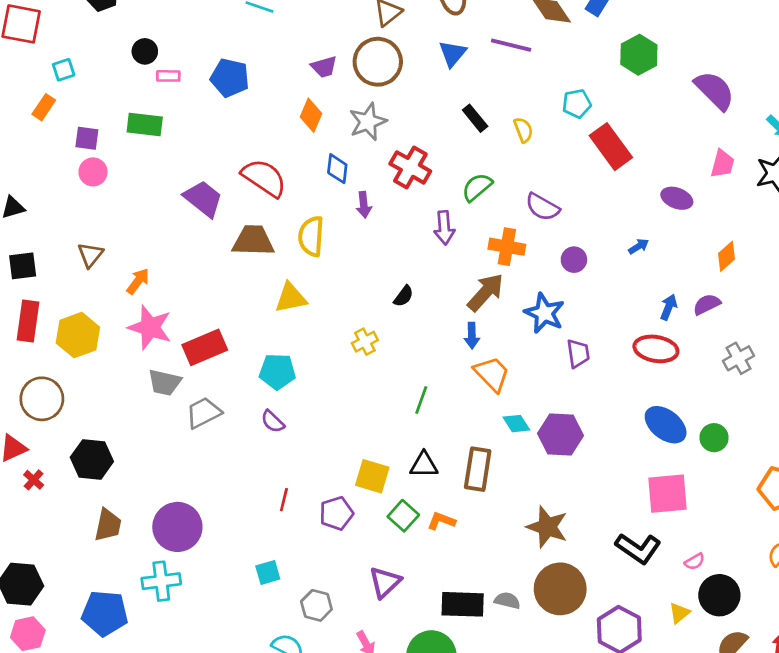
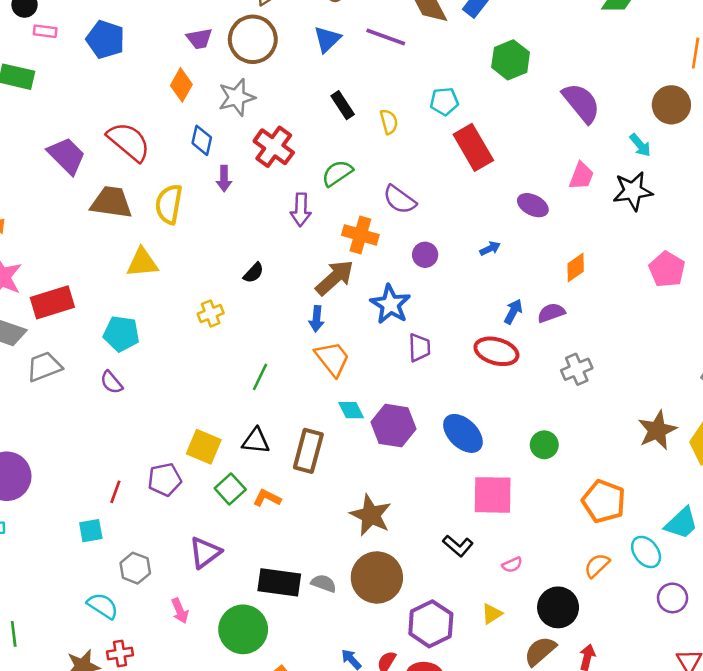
blue ellipse: (666, 425) -> (463, 433), moved
red line: (284, 500) -> (115, 492), moved
black L-shape: (638, 548) -> (458, 546), size x0.7
black circle: (719, 595) -> (558, 607), moved

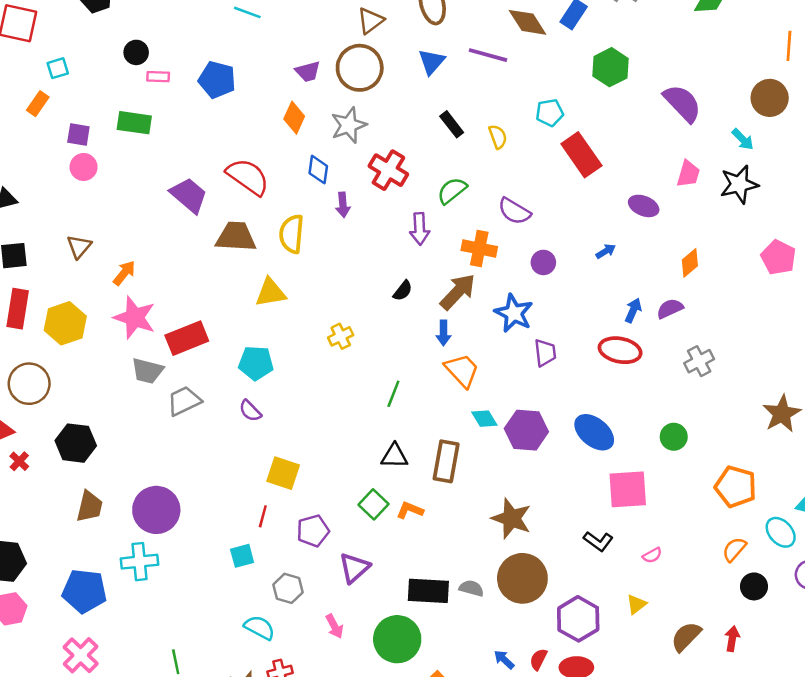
black semicircle: (254, 273) -> (403, 291), moved
yellow square: (204, 447) -> (283, 473), moved
purple pentagon: (165, 480) -> (313, 531), moved
black circle: (558, 607) -> (754, 586), moved, size x0.7

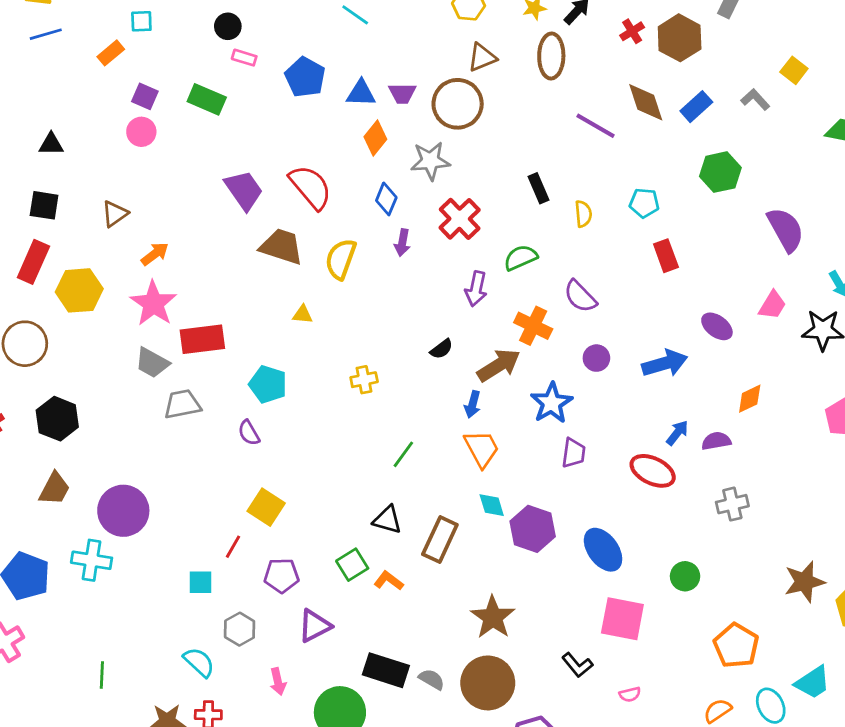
blue triangle: (432, 62) -> (361, 93), moved, turned 36
red rectangle: (581, 155) -> (666, 256), size x0.7
blue arrow: (606, 251) -> (665, 363), size x2.0
yellow triangle: (270, 292) -> (303, 314), size x0.6

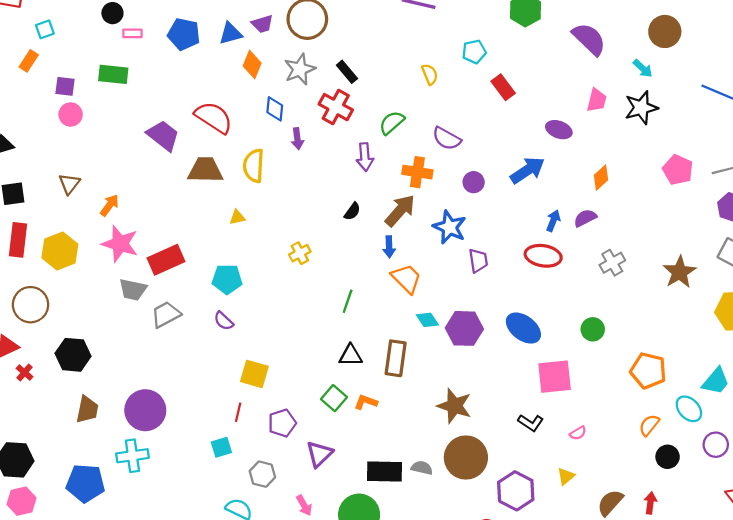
black rectangle: (538, 188) -> (347, 72), moved
brown star: (804, 582) -> (680, 272), moved

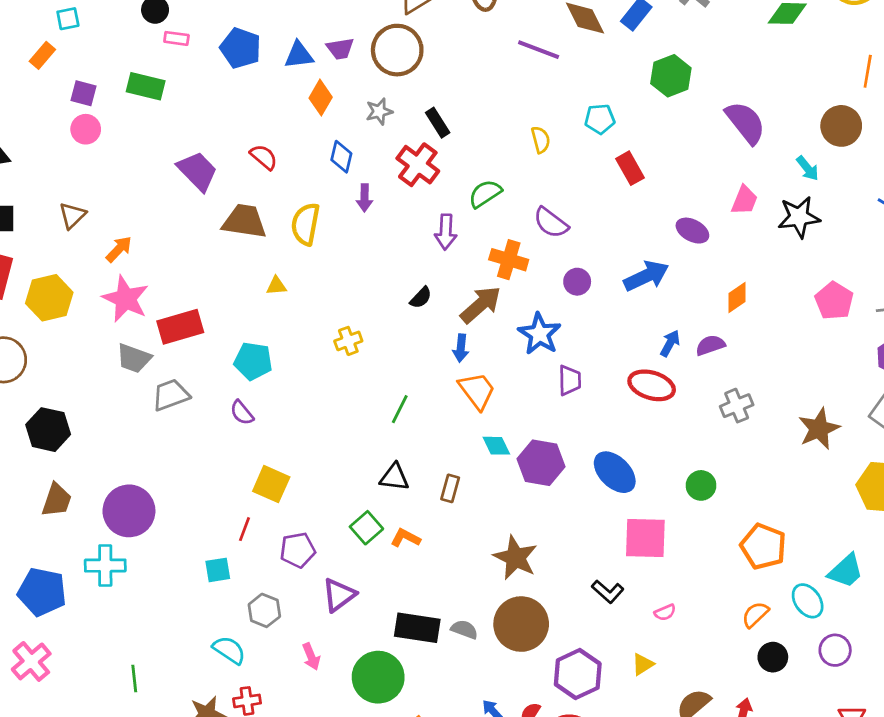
gray star: (300, 69) -> (379, 111), size x0.7
red semicircle: (214, 117) -> (264, 157), size x0.6
brown rectangle: (396, 358) -> (450, 488), size x0.6

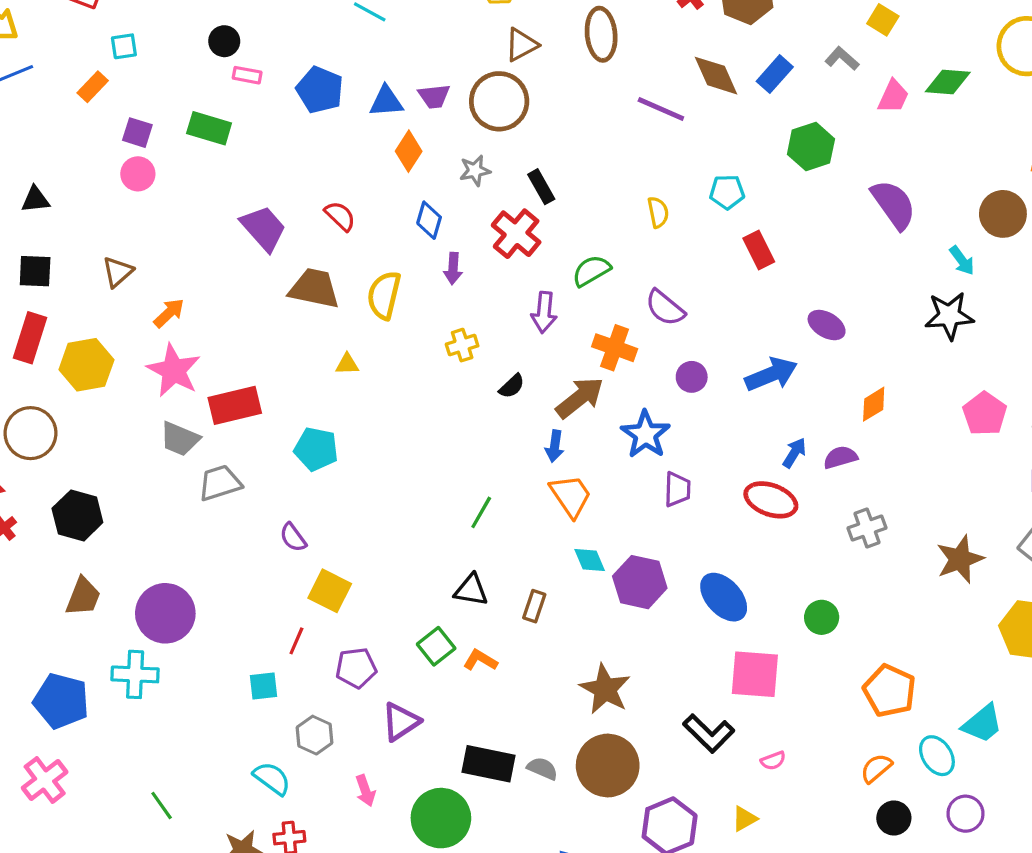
pink trapezoid: (744, 200) -> (893, 96), moved
yellow cross: (348, 341) -> (462, 345), moved
purple semicircle: (242, 413) -> (293, 537), moved
black L-shape: (608, 592) -> (709, 733), size x1.4
green line: (134, 679) -> (162, 805), turned -32

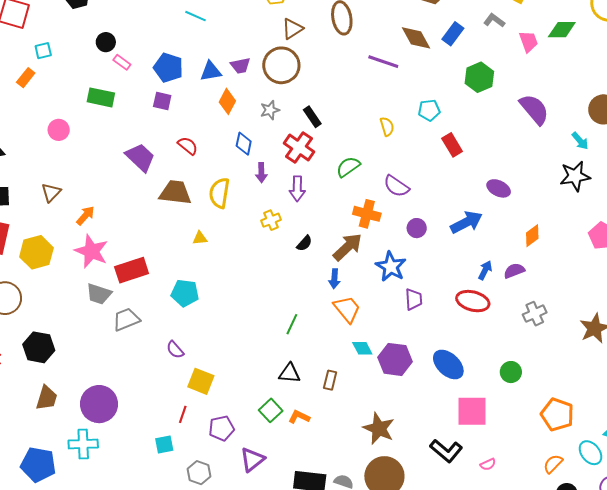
pink rectangle: (247, 75) -> (122, 62), turned 30
pink trapezoid: (893, 96) -> (528, 42), turned -40
purple square: (137, 133) -> (162, 101), moved
purple arrow: (544, 312) -> (297, 189), moved

